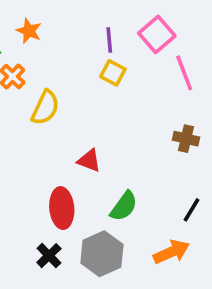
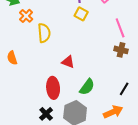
pink line: (184, 73) -> (120, 28), moved
yellow semicircle: (45, 108) -> (44, 33), turned -30

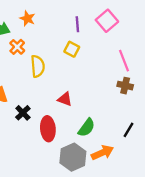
yellow square: (81, 14) -> (72, 49), moved
orange arrow: (113, 112) -> (102, 153), moved
black cross: (46, 114) -> (23, 113), moved

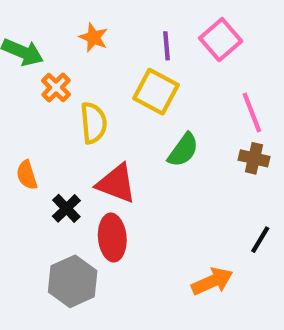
orange star: (27, 19) -> (94, 37), moved
yellow square: (72, 49) -> (156, 92), size x1.5
red triangle: (65, 99) -> (116, 183), moved, size x1.5
green semicircle: (87, 128) -> (183, 150), moved
gray hexagon: (73, 157) -> (73, 281), moved

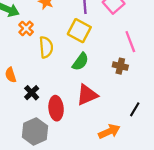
green semicircle: (183, 150) -> (80, 62), moved
brown cross: (254, 158) -> (120, 66), moved
red triangle: (116, 183) -> (87, 95), moved, turned -45

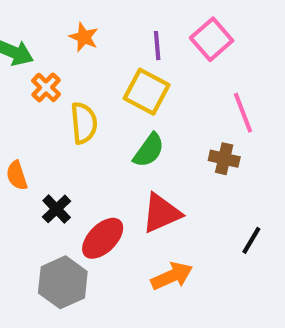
red ellipse: (56, 108) -> (103, 238), turned 50
orange arrow: (109, 131) -> (172, 276), moved

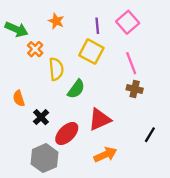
pink line: (243, 113) -> (131, 63), moved
green semicircle: (149, 150) -> (76, 89), moved

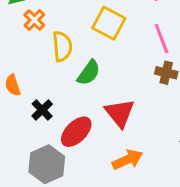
red triangle: (100, 119) -> (120, 113), turned -45

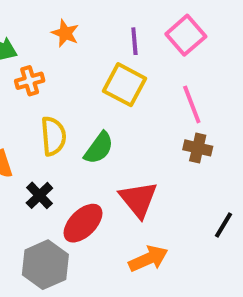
orange cross: (34, 20) -> (30, 81), turned 30
yellow semicircle: (62, 46) -> (53, 136), moved

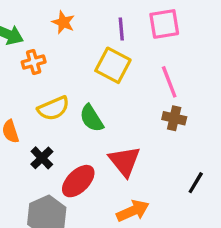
pink square: (186, 35) -> (164, 24), turned 32
yellow semicircle: (53, 136) -> (53, 108), turned 72
green semicircle: (99, 148) -> (91, 118), turned 112

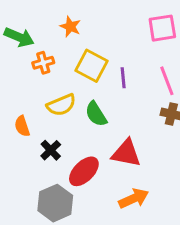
purple line: (121, 29) -> (123, 78), moved
yellow square: (113, 65) -> (91, 66), moved
red triangle: (125, 161) -> (126, 153), turned -40

